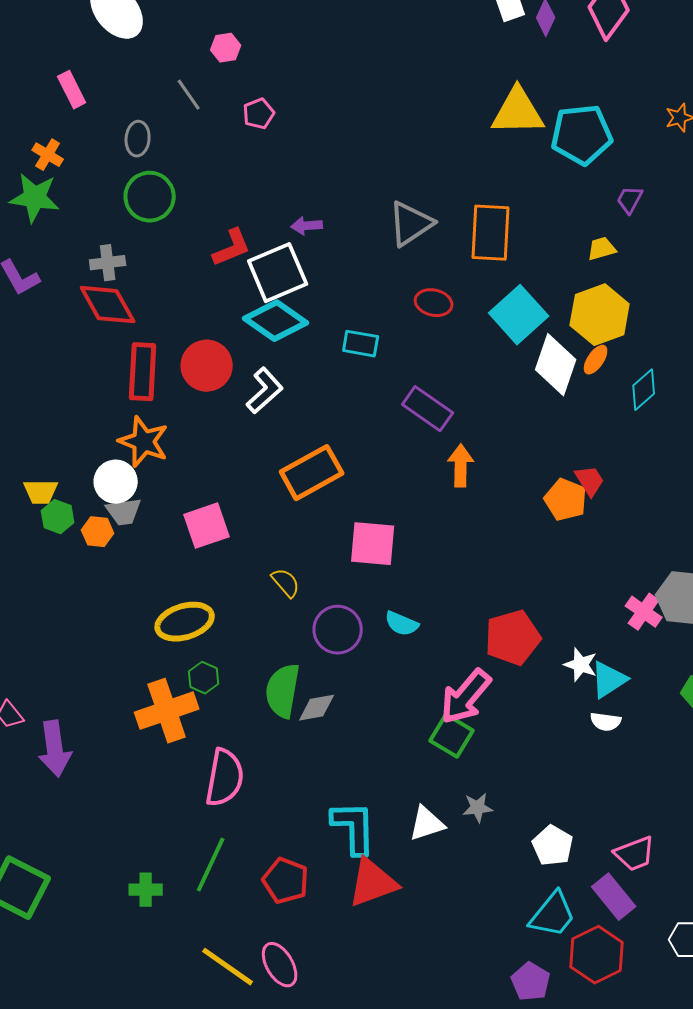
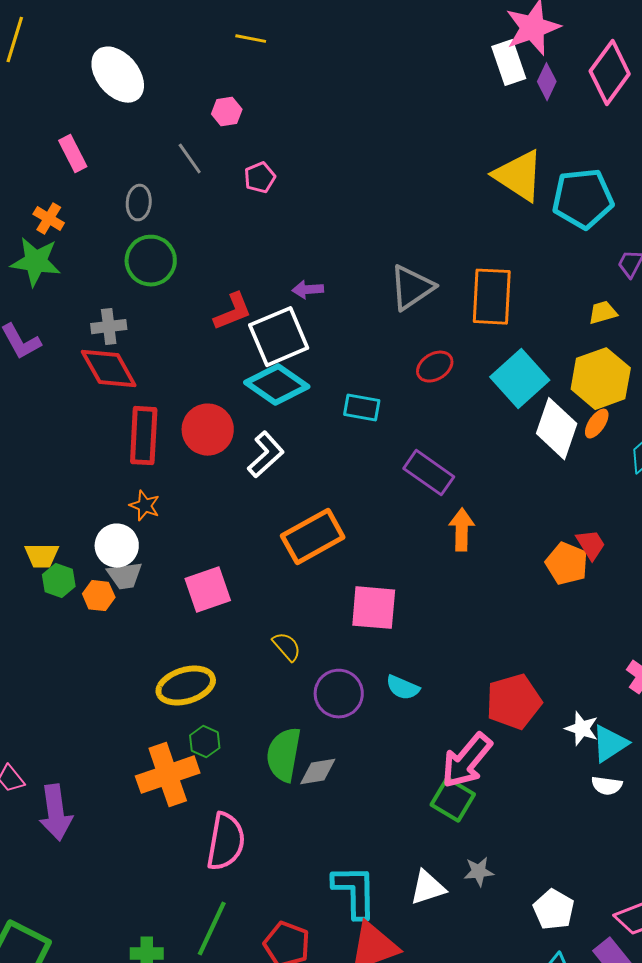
yellow triangle: (518, 112) -> (519, 176), turned 34
red ellipse: (434, 303) -> (435, 367), turned -45
orange star: (144, 442) -> (145, 506), size x0.6

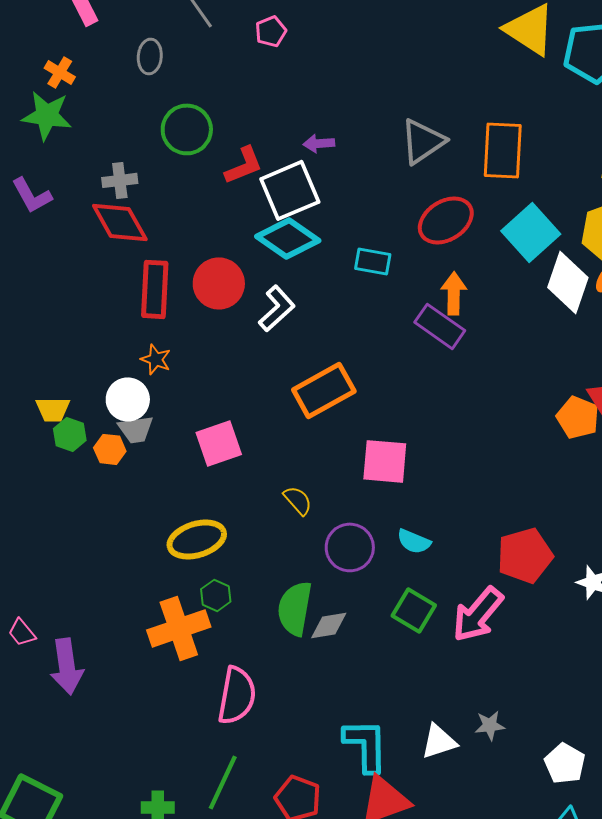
green circle: (151, 261) -> (187, 129), moved
red ellipse: (435, 367) -> (446, 220), size x1.5
orange arrow: (462, 530) -> (454, 293), moved
green square: (453, 800) -> (414, 610), moved

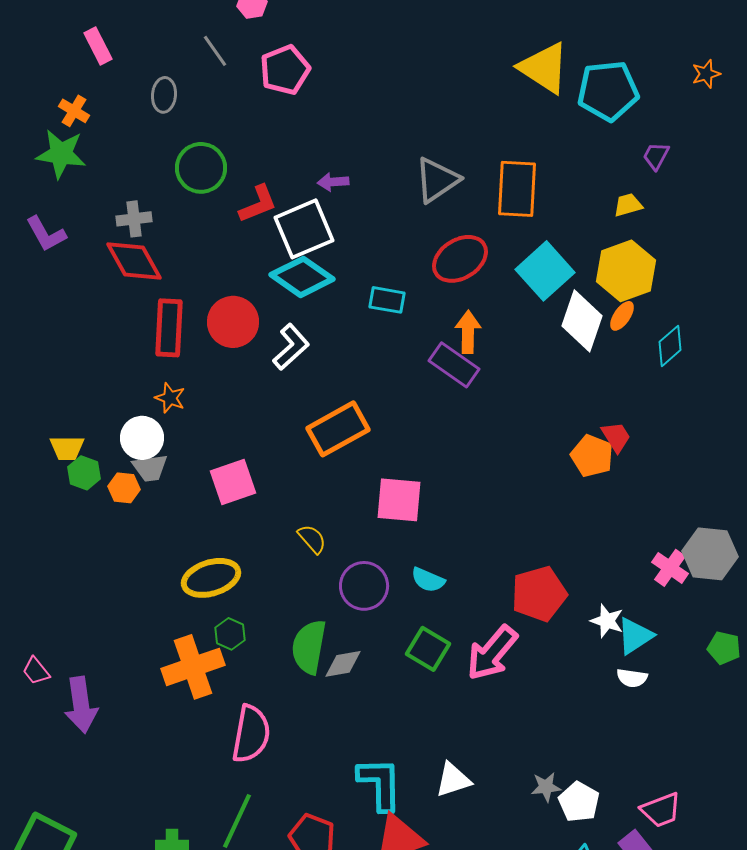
pink pentagon: (271, 31) -> (285, 70), size x1.6
gray star: (490, 725) -> (546, 787), moved

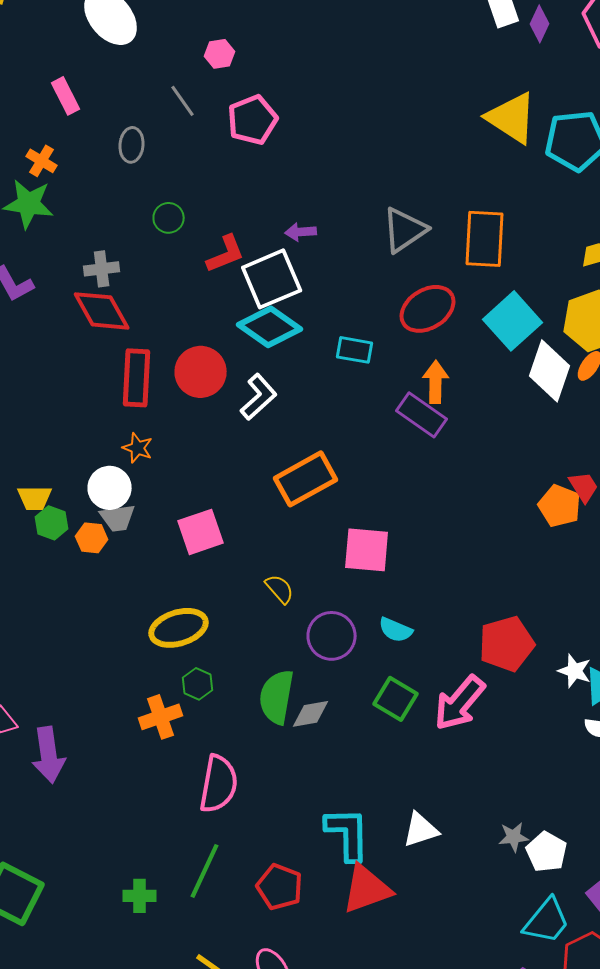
green circle: (201, 168) -> (169, 218), size x0.6
orange cross: (193, 667) -> (161, 717), size x0.7

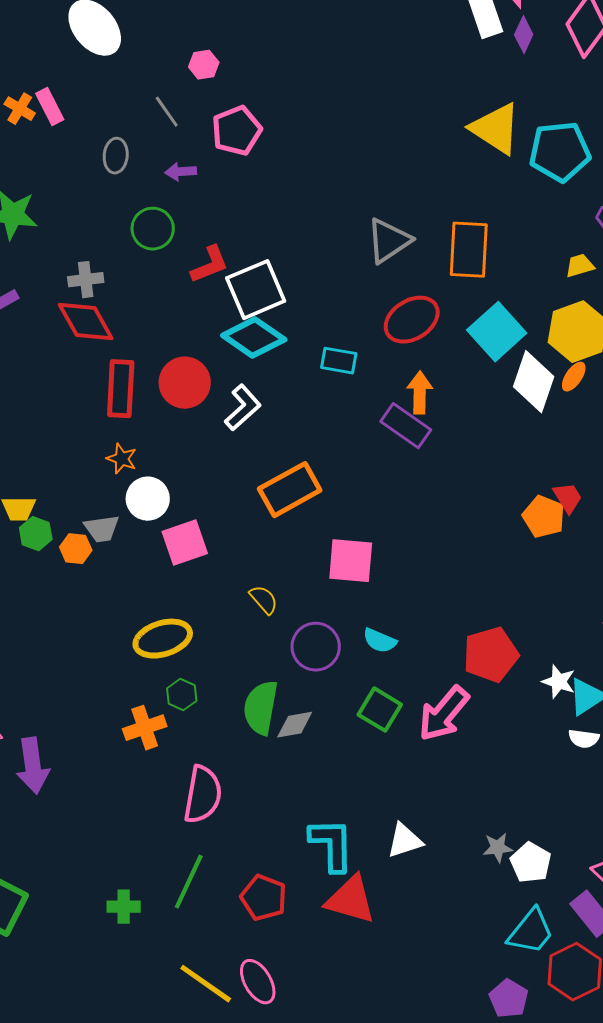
orange cross: (42, 161) -> (20, 109), moved
green circle: (169, 218) -> (153, 229), size x1.4
purple arrow: (301, 232) -> (181, 172), moved
white circle: (110, 488) -> (148, 499), moved
red triangle: (367, 889) -> (351, 900), turned 36

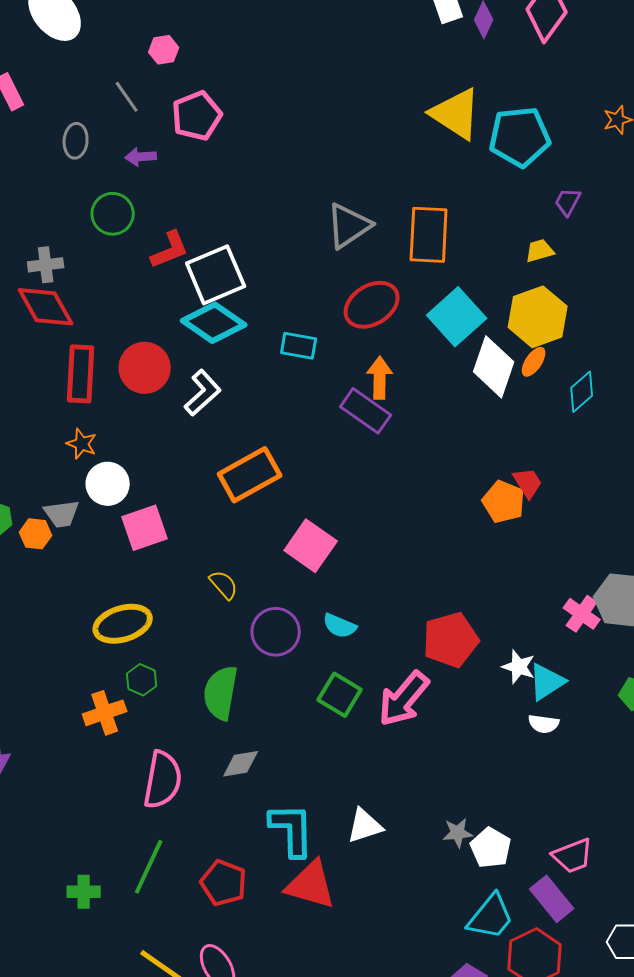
pink square: (351, 561) -> (311, 546), turned 30
gray diamond: (295, 725) -> (241, 764), moved

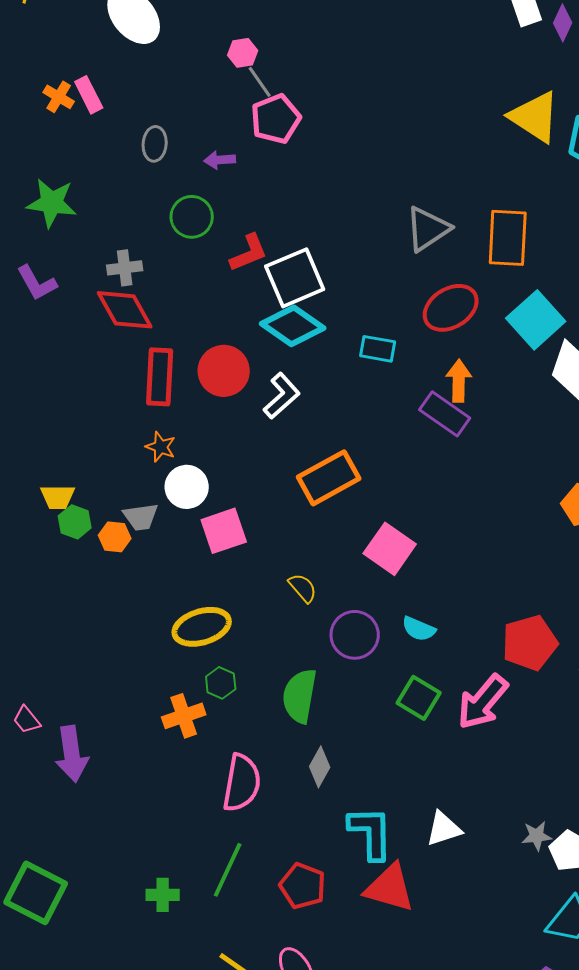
gray line: (127, 97) -> (260, 82), moved
gray diamond: (241, 764) -> (320, 767), turned -51

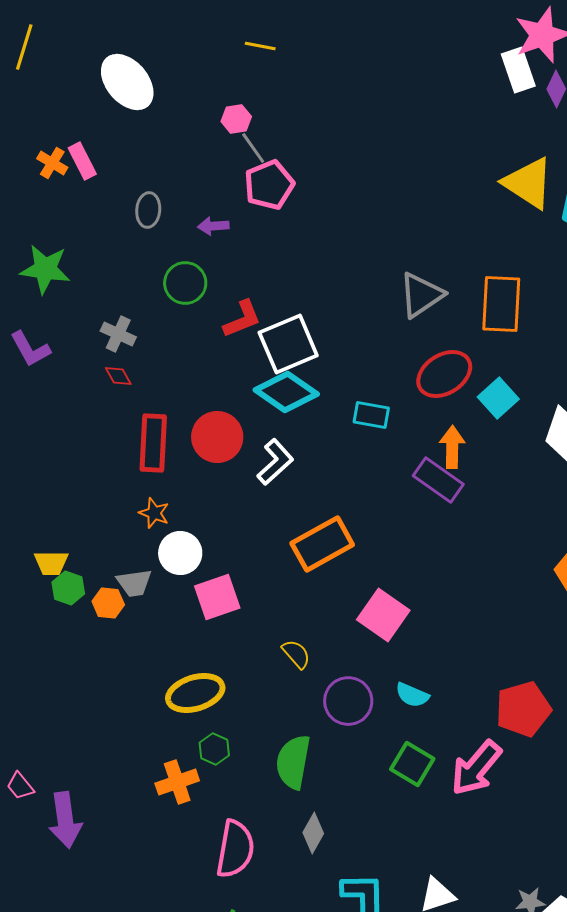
gray cross: (125, 268) -> (118, 334), turned 32
red diamond: (125, 310) -> (118, 376), size x0.5
cyan square: (536, 320) -> (498, 398), moved, size x0.7

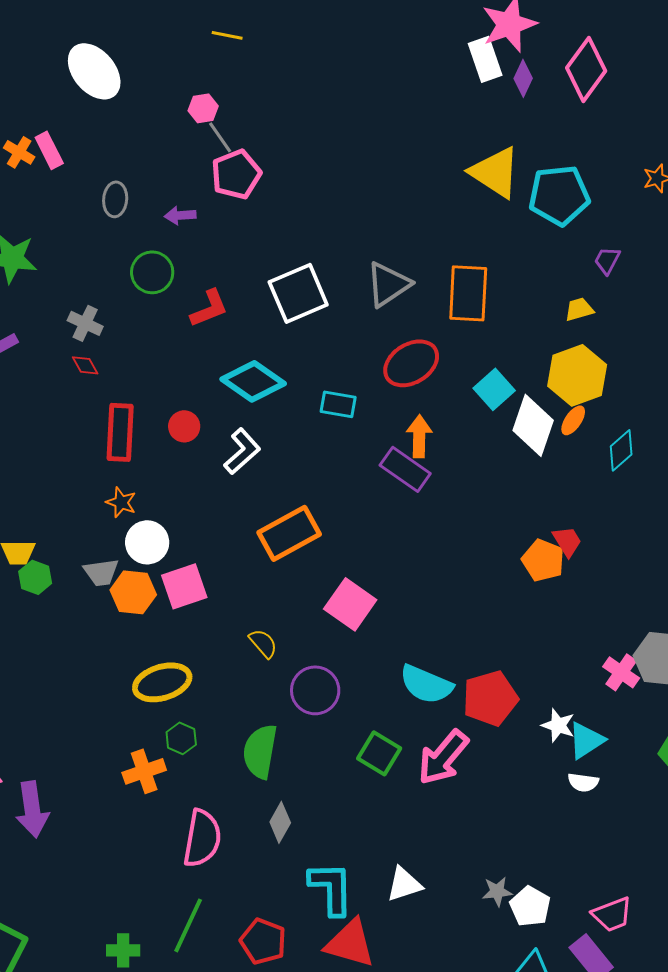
white square: (288, 344) -> (298, 293), moved
cyan square: (498, 398) -> (494, 389), moved
red circle: (217, 437) -> (184, 426), size x0.6
orange hexagon: (108, 603) -> (133, 592), moved, size x1.4
cyan semicircle: (412, 695) -> (426, 684), moved, size x1.6

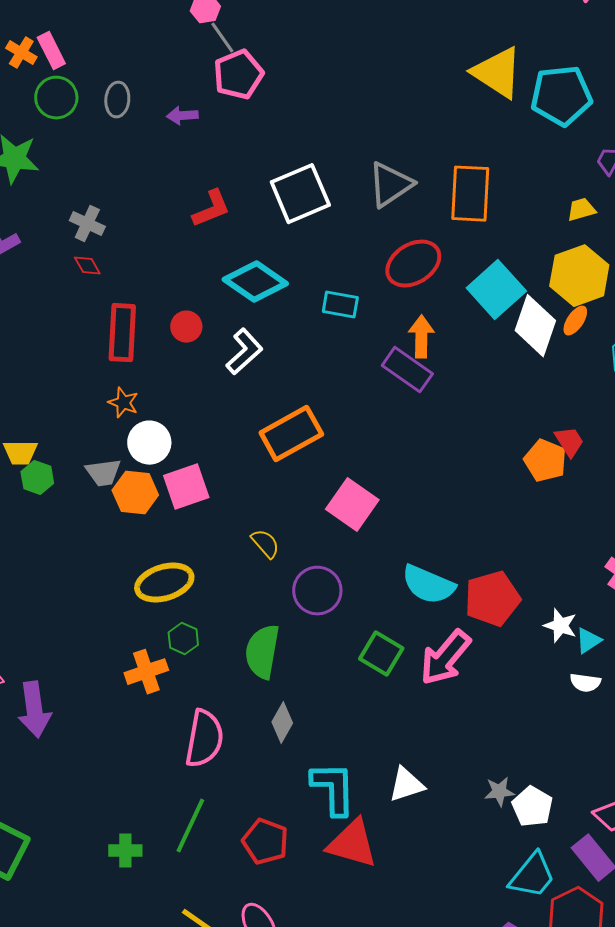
green circle: (152, 272) -> (56, 98), moved
cyan square: (494, 389) -> (496, 290), size x1.4
cyan triangle: (586, 740) -> (588, 641), size x0.7

